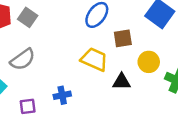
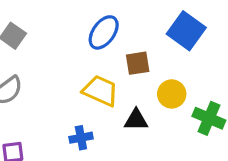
blue cross: (62, 95) -> (81, 138), moved

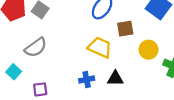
black triangle: (136, 120) -> (115, 78), moved

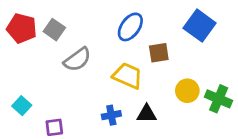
gray semicircle: (36, 47) -> (77, 59), moved
yellow circle: (149, 50) -> (187, 91), moved

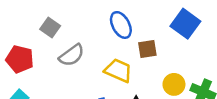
blue ellipse: (130, 27) -> (121, 25), turned -64
red pentagon: (22, 28) -> (20, 59), moved

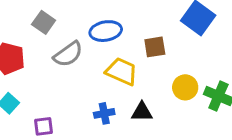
blue ellipse: (121, 25) -> (106, 31), moved, turned -72

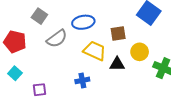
yellow circle: (185, 87) -> (140, 52), moved
black triangle: (142, 112) -> (117, 64), moved

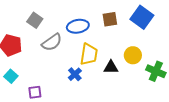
brown square: (118, 33) -> (110, 19), moved
yellow trapezoid: (95, 51) -> (89, 54), turned 75
blue cross: (82, 80) -> (75, 74), moved, turned -32

